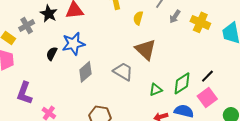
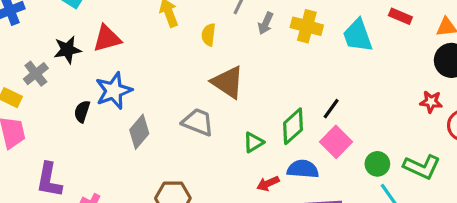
black star: (49, 14) -> (67, 50), turned -30

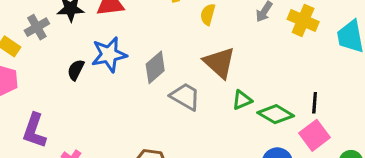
black line: (331, 109) -> (315, 103), turned -40
green diamond: (293, 126) -> (276, 114), turned 64
gray diamond: (139, 132) -> (155, 67), moved
green triangle: (254, 142) -> (242, 100), moved

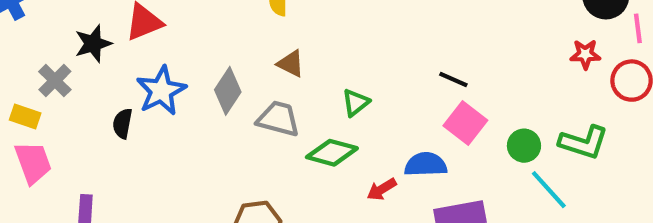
brown triangle: (219, 63) -> (291, 64), moved, size x0.6
black line: (315, 103) -> (453, 79), turned -55
green diamond: (276, 114) -> (332, 153), moved

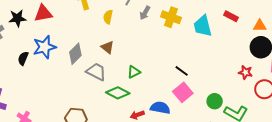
green circle: (524, 146) -> (215, 101), moved

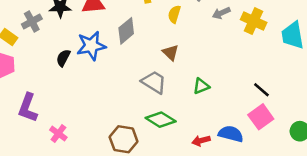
gray arrow: (145, 13) -> (221, 13), turned 32
gray diamond: (75, 54) -> (126, 31), moved
green diamond: (118, 93) -> (161, 120), moved

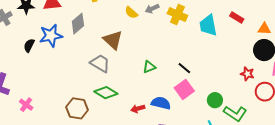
yellow semicircle: (174, 14) -> (131, 12), moved, turned -64
brown triangle: (170, 52) -> (113, 40), size x1.5
green triangle: (201, 86) -> (149, 67), moved

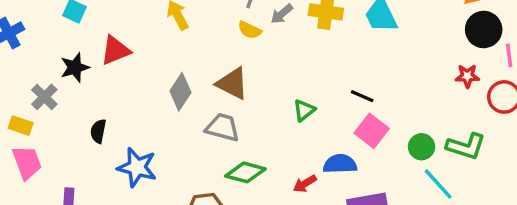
gray diamond: (78, 24) -> (180, 92), moved
blue star: (51, 36) -> (137, 167), moved, turned -30
green circle: (215, 100) -> (422, 147), moved

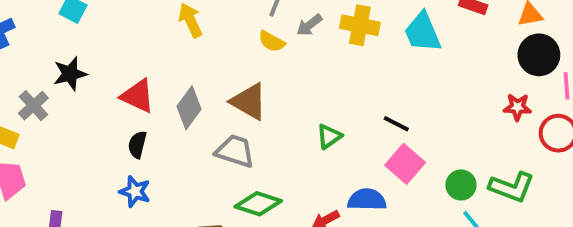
red triangle: (115, 50) -> (138, 96), moved, turned 44
black semicircle: (98, 131) -> (137, 145), moved
blue star: (137, 167) -> (135, 191), size x0.7

